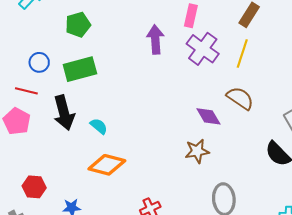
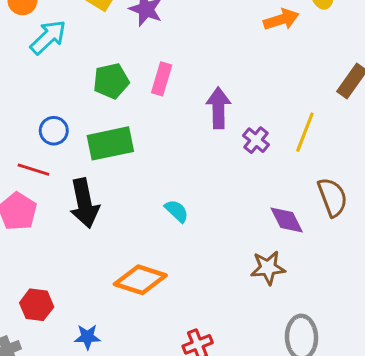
pink rectangle: (191, 16) -> (162, 79), moved
purple cross: (203, 49) -> (256, 140), moved, size x0.6
yellow line: (242, 53) -> (305, 132), moved
brown semicircle: (240, 98) -> (332, 197), turned 32
cyan semicircle: (99, 126) -> (177, 211), moved

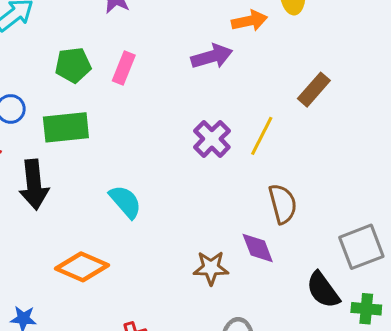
purple arrow: (218, 108) -> (212, 56), moved, turned 69
purple cross: (256, 140) -> (212, 139), size x1.4
cyan semicircle: (177, 211) -> (125, 202), size x1.4
purple diamond: (287, 220) -> (258, 248), moved

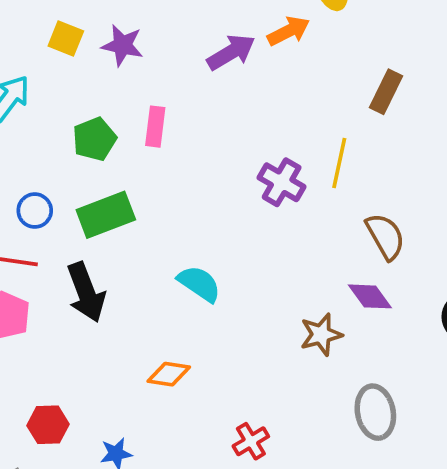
purple arrow: (212, 56) -> (231, 52), moved
orange diamond: (82, 267) -> (169, 374), size x0.7

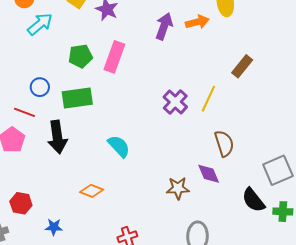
purple arrow: (231, 52) -> (164, 26), turned -52
pink rectangle: (155, 127) -> (114, 57), size x1.4

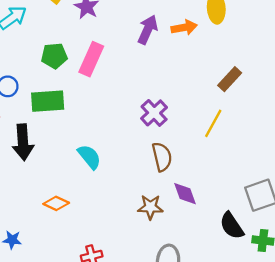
yellow line: (208, 99) -> (213, 123), moved
brown semicircle: (224, 144) -> (162, 157), moved

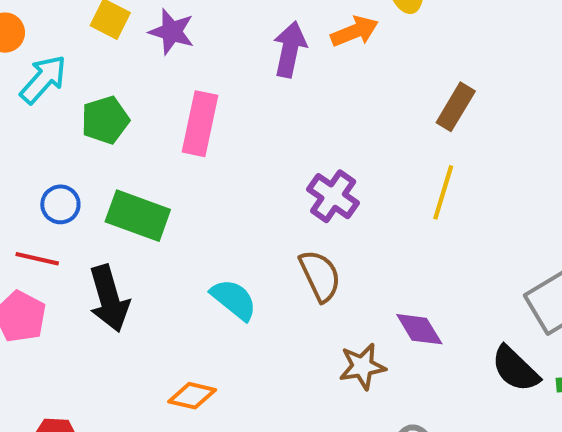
green pentagon: (54, 56) -> (105, 120), moved
green rectangle: (48, 101) -> (138, 216), turned 36
brown semicircle: (162, 157) -> (320, 276), moved

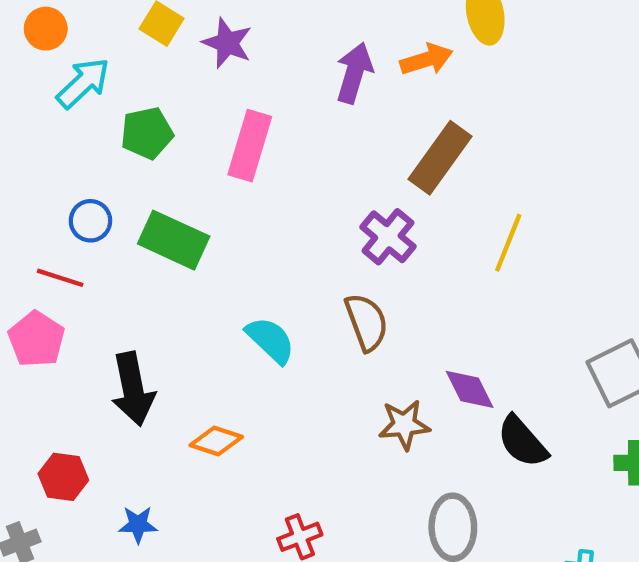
brown rectangle: (456, 107) -> (440, 158), moved, size x1.4
black arrow: (109, 299) -> (133, 389), moved
black semicircle: (515, 369) -> (522, 442), moved

